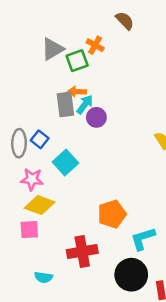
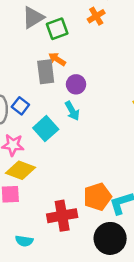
orange cross: (95, 45) -> (96, 16), moved, turned 30
orange arrow: (77, 92) -> (57, 59), turned 30
cyan arrow: (85, 104) -> (72, 111), moved, turned 114
orange pentagon: (112, 214) -> (97, 197), moved

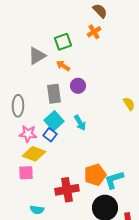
gray triangle: (33, 17) -> (37, 56), moved
gray rectangle: (46, 72) -> (54, 94), moved
blue square: (20, 106) -> (50, 135), moved
cyan arrow: (72, 111) -> (80, 123), moved

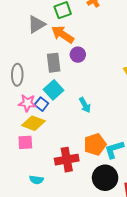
orange arrow: (63, 66) -> (63, 34), size x1.6
cyan arrow: (80, 123) -> (85, 105), moved
blue square: (50, 135) -> (41, 104), moved

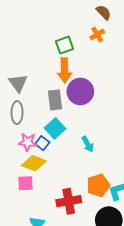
gray triangle: (36, 24) -> (18, 83), moved, turned -36
orange arrow: (63, 34) -> (65, 70), turned -125
purple circle: (78, 55) -> (80, 91), size x1.6

